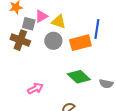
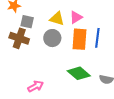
pink triangle: (41, 16) -> (76, 17), moved
blue line: (97, 29) -> (97, 38), moved
orange rectangle: (80, 43) -> (79, 39), turned -70

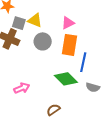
yellow triangle: (57, 19) -> (35, 20), moved
blue line: (97, 38) -> (83, 62), moved

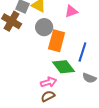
orange rectangle: (70, 45) -> (57, 41), moved
pink arrow: (22, 88) -> (49, 82), moved

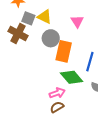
pink triangle: (71, 11) -> (77, 21), turned -40

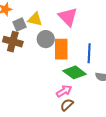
gray square: (28, 18) -> (20, 24), turned -32
pink triangle: (77, 21) -> (68, 17), size x1.5

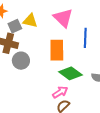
gray circle: (46, 39) -> (21, 61), moved
blue line: (89, 53) -> (85, 38), moved

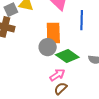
gray circle: (21, 61) -> (48, 47), moved

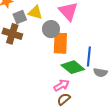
blue line: (82, 20) -> (89, 57), moved
gray circle: (48, 47) -> (51, 29), moved

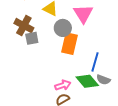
gray square: (20, 17) -> (32, 38), moved
green diamond: (73, 67) -> (87, 81), moved

